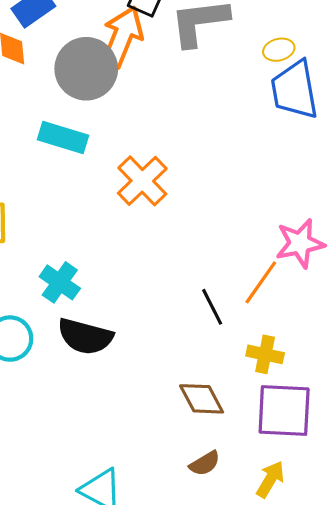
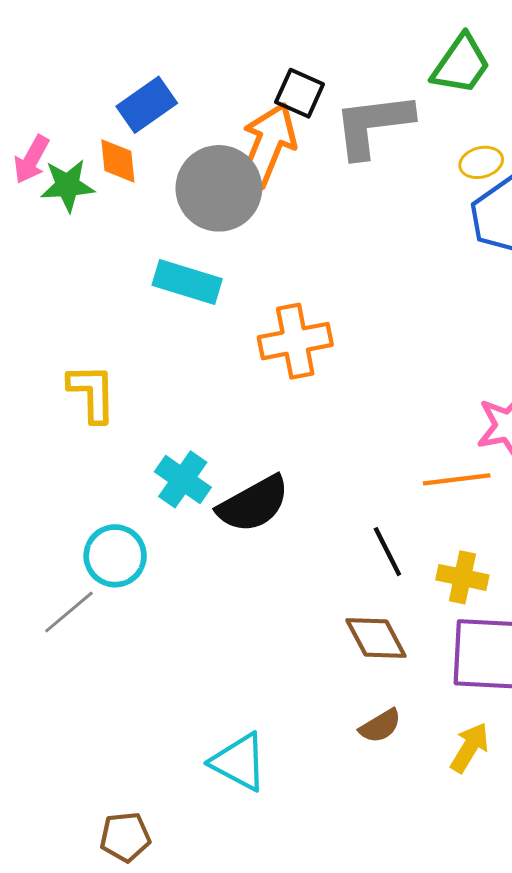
orange cross: (142, 181) -> (295, 341), turned 33
orange line: (261, 282) -> (457, 479), turned 48
black line: (212, 307) -> (387, 552), moved
black semicircle: (85, 336) -> (253, 504), moved, turned -44

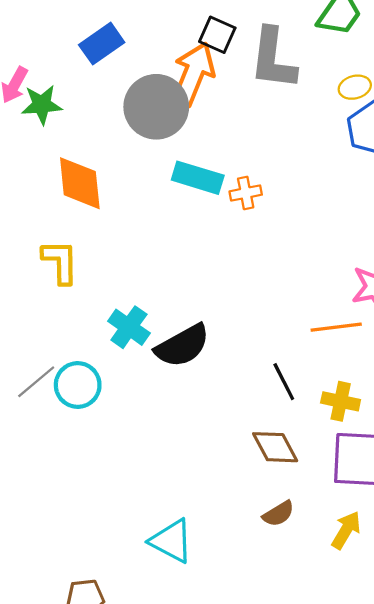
gray L-shape: (373, 125) -> (273, 59), turned -76
orange diamond: (118, 161) -> (80, 183), moved, size x1.6
cyan rectangle: (187, 282) -> (198, 178), moved
orange cross: (295, 341) -> (246, 193), moved, size x0.6
gray line: (69, 612) -> (36, 382), moved

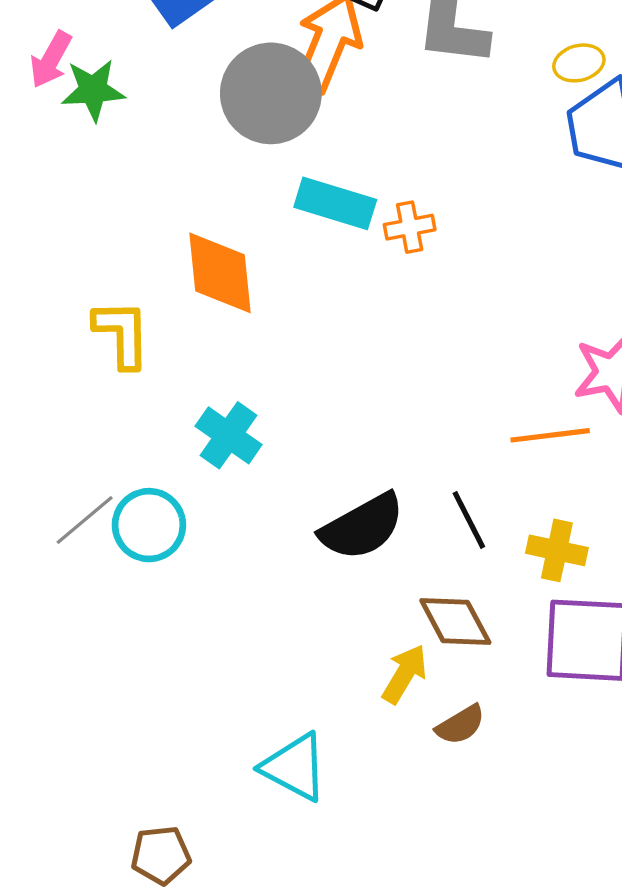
orange diamond: (80, 183) -> (220, 273), moved
black semicircle: (182, 346) -> (362, 527), moved
yellow arrow: (346, 530) -> (405, 674), moved

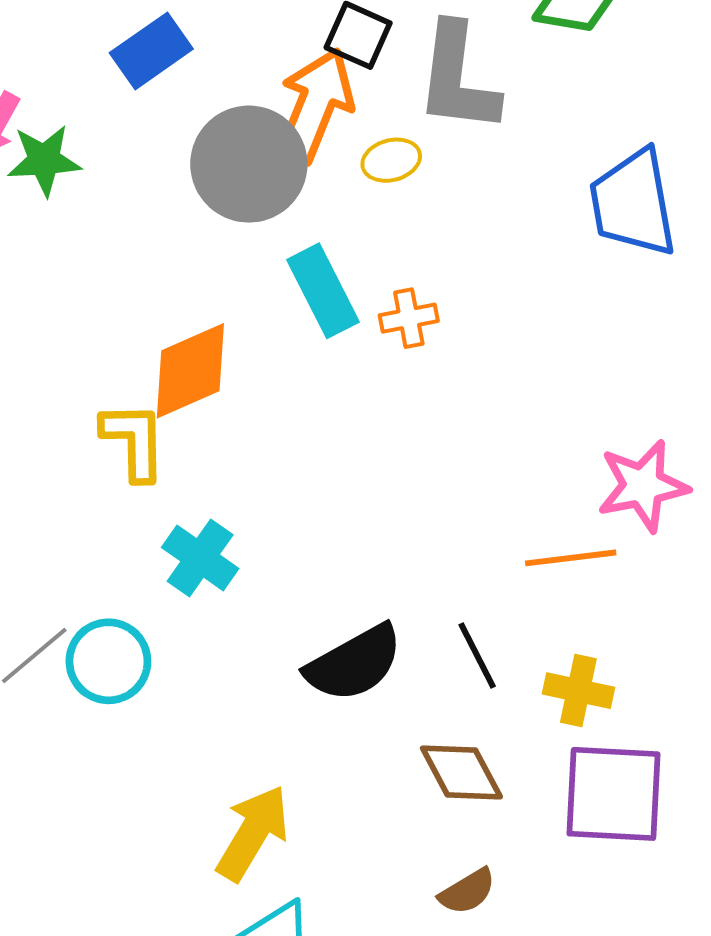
yellow ellipse: (579, 63) -> (391, 160), moved
cyan rectangle: (335, 203) -> (323, 291), turned 46
orange diamond: (220, 273) -> (190, 371), turned 72
yellow L-shape: (122, 334) -> (134, 441), moved
yellow arrow: (405, 674) -> (253, 833), moved, size x1.4

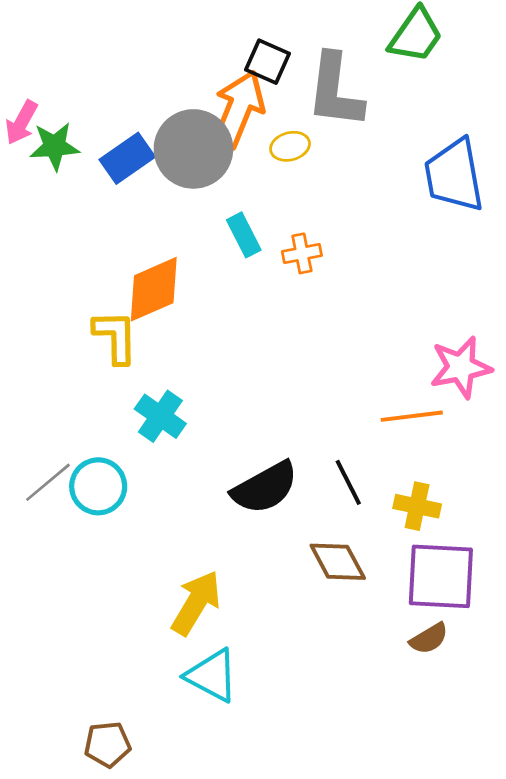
blue rectangle: (151, 51) -> (127, 158), moved
cyan rectangle: (323, 291) -> (244, 235), size x0.7
brown semicircle: (467, 891) -> (429, 638), moved

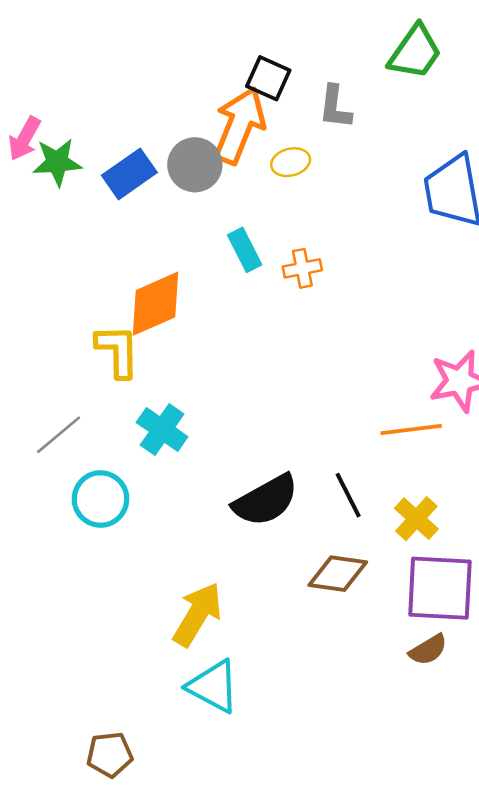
gray L-shape: (335, 91) -> (335, 107), size x0.6
gray circle: (193, 149) -> (195, 165), size x0.7
gray line: (48, 482) -> (59, 435), moved
yellow cross: (417, 506) -> (416, 519), turned 30
brown diamond: (338, 562) -> (338, 574), turned -54

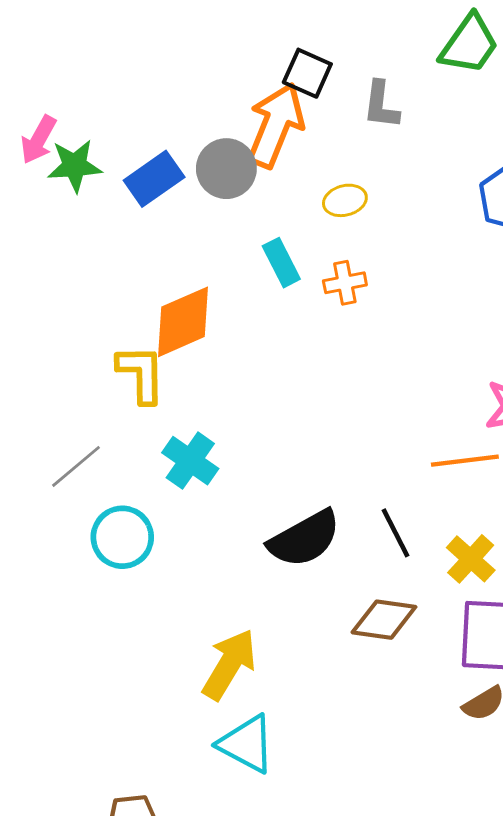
yellow ellipse: (291, 162) -> (345, 200), moved

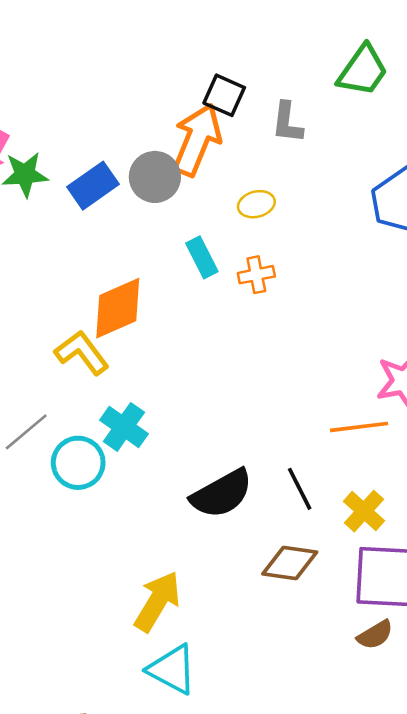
yellow L-shape: (141, 374) -> (82, 353), turned -36
cyan circle: (122, 537) -> (78, 463), moved

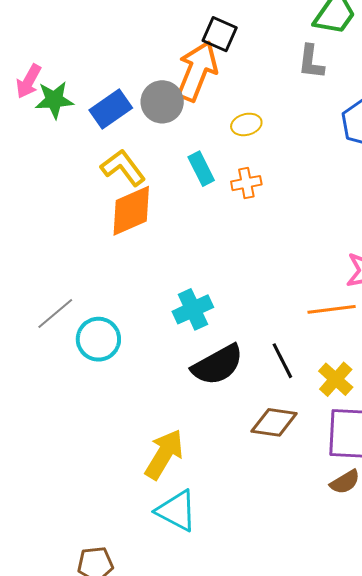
gray L-shape: (287, 123) -> (311, 62), moved
yellow L-shape: (82, 353) -> (123, 168), moved
cyan cross: (124, 427) -> (193, 309), moved, turned 30

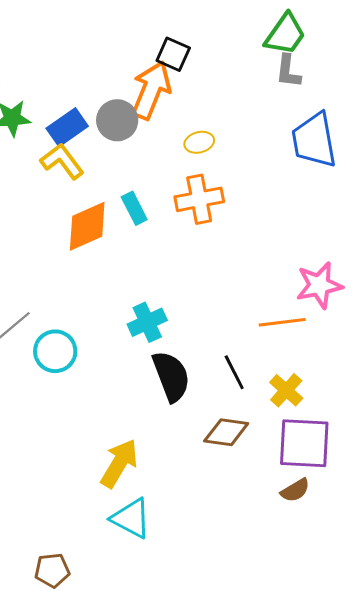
gray L-shape: (311, 62) -> (288, 71), moved
yellow L-shape: (123, 168) -> (62, 161), moved
cyan rectangle: (201, 169) -> (134, 208), moved
orange cross: (246, 183) -> (199, 199), size x1.6
black semicircle: (218, 365) -> (171, 376), turned -82

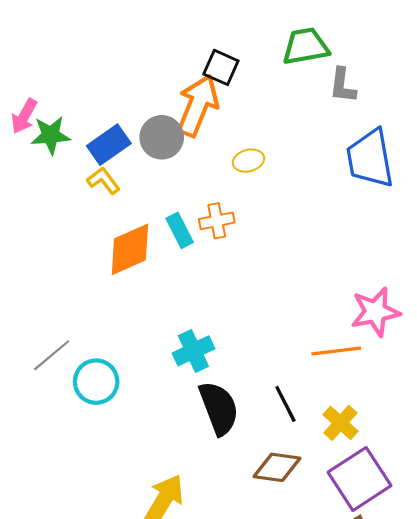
green trapezoid: (285, 34) -> (306, 46), moved, turned -135
yellow L-shape: (62, 161) -> (104, 181), size x0.7
orange cross: (199, 199) -> (217, 221), moved, size x0.7
purple square: (304, 443) -> (360, 479), turned -36

